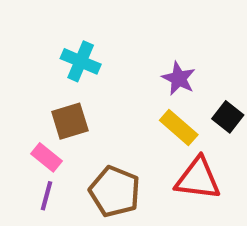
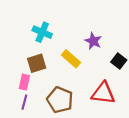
yellow rectangle: (179, 128) -> (71, 59), moved
pink rectangle: (46, 157) -> (24, 82), turned 64

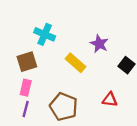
brown square: (37, 63) -> (27, 62), moved
red triangle: (103, 93) -> (110, 100), size x0.6

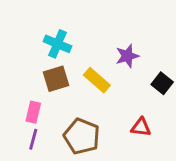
purple star: (99, 44) -> (127, 56), turned 30
brown square: (27, 62) -> (56, 79), moved

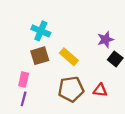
purple star: (127, 56) -> (105, 40), moved
brown pentagon: (82, 136) -> (71, 89), moved, turned -30

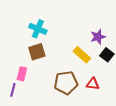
yellow rectangle: (69, 57) -> (82, 55), moved
purple line: (24, 99) -> (13, 90), moved

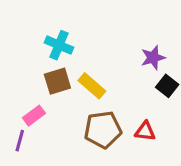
yellow rectangle: (82, 55) -> (92, 86), moved
pink rectangle: (22, 74) -> (34, 116), turned 40

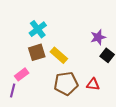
cyan cross: (59, 45) -> (38, 29), turned 30

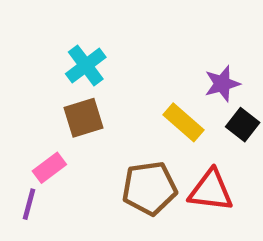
yellow rectangle: (59, 55) -> (184, 122), moved
red triangle: (93, 84) -> (211, 191), size x1.5

